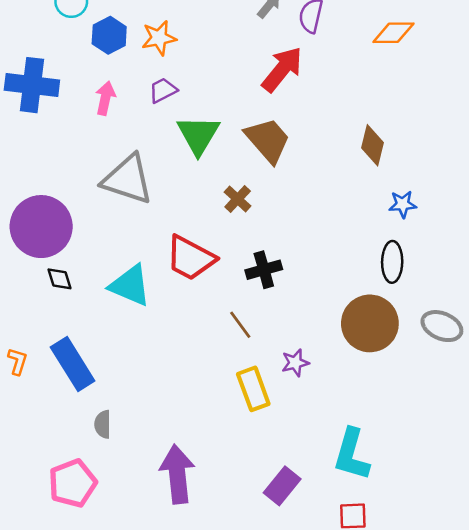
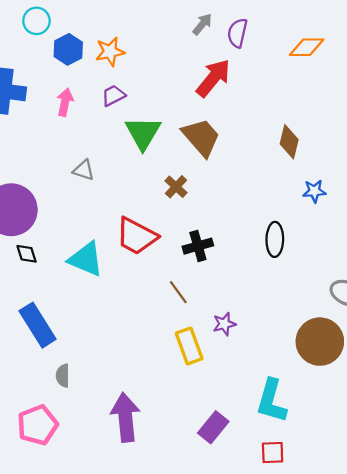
gray triangle: (128, 179) -> (84, 170), size x0.5
black ellipse: (392, 262) -> (275, 239), moved
brown circle: (370, 323) -> (320, 342), moved

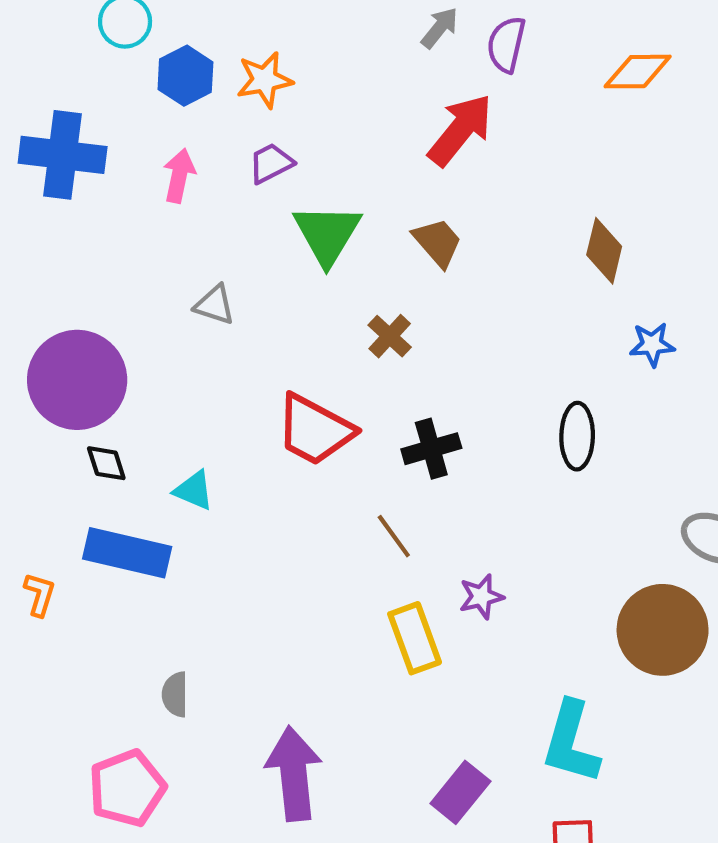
brown trapezoid: (201, 137) -> (438, 242), size x0.7
cyan triangle: (86, 259) -> (194, 490), moved, size x0.6
blue rectangle: (38, 325) -> (127, 553), moved, turned -45

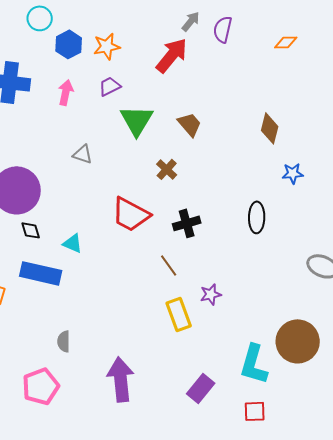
orange diamond: (638, 72) -> (286, 42), size x0.7
red arrow: (460, 130) -> (172, 55), moved
brown circle: (663, 630) -> (298, 341), moved

